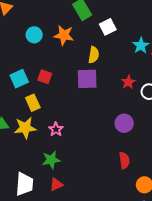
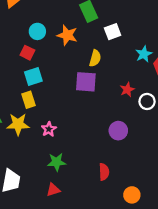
red square: (45, 77) -> (27, 53), moved
cyan square: (19, 79) -> (33, 77), moved
green star: (51, 160) -> (57, 162), moved
red semicircle: (124, 160) -> (104, 172), moved
red triangle: (56, 185) -> (53, 190), moved

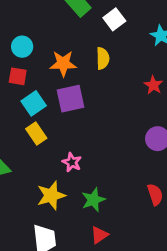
orange star: (67, 35) -> (63, 63), moved
purple square: (86, 82) -> (70, 99), moved
yellow star: (18, 124) -> (51, 195), moved

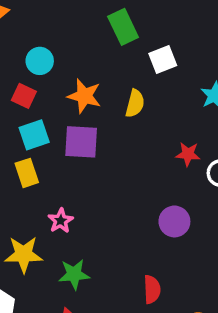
red star: (153, 85) -> (188, 154), turned 30

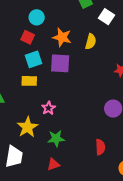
white square: (163, 59) -> (106, 17), turned -35
yellow rectangle: (27, 173) -> (29, 81), turned -70
yellow star: (24, 254) -> (27, 127), turned -30

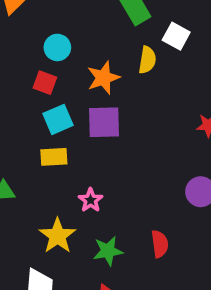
orange star: (62, 37) -> (103, 78), turned -30
yellow semicircle: (91, 42) -> (147, 60), moved
red semicircle: (100, 147) -> (160, 244), moved

